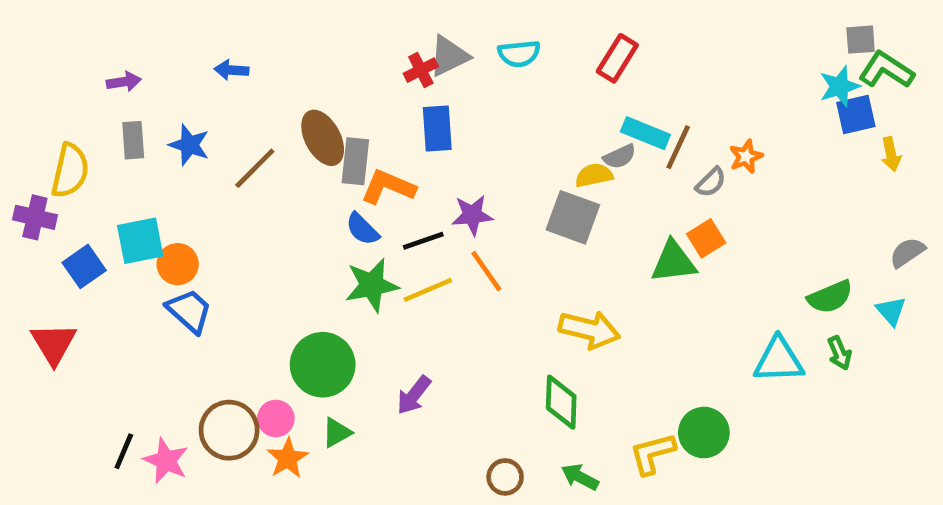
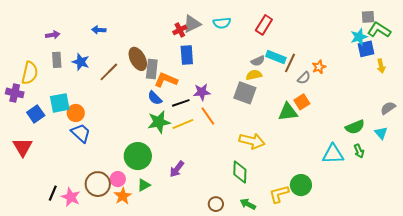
gray semicircle: (620, 157) -> (258, 61), moved

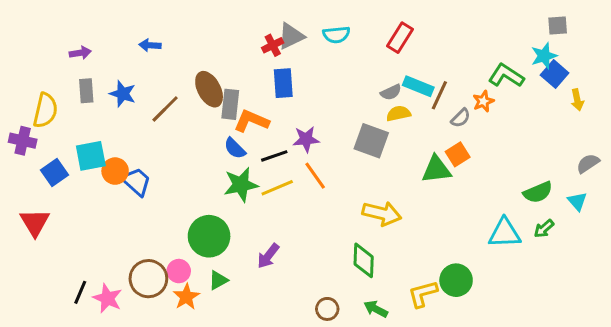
green L-shape: (379, 30) -> (506, 76), moved
blue square: (366, 49) -> (555, 74), turned -36
yellow semicircle: (254, 75) -> (398, 113), moved
blue trapezoid: (81, 133) -> (136, 182), moved
green arrow: (359, 151) -> (544, 229), turned 72

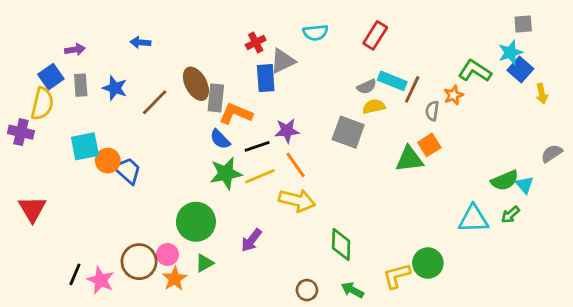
gray triangle: (291, 36) -> (283, 61), moved
gray semicircle: (461, 118) -> (432, 111), turned 144
blue square: (54, 173) -> (51, 77), moved
cyan triangle: (577, 201) -> (525, 185), moved
yellow arrow: (382, 213) -> (297, 200), moved

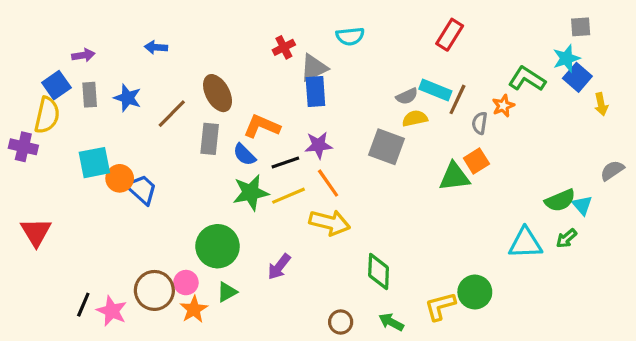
red rectangle: (375, 35) -> (450, 35), moved
blue rectangle: (266, 78) -> (315, 92), moved
gray rectangle: (216, 98) -> (210, 139), moved

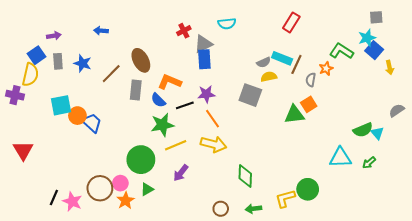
yellow line: (289, 196) -> (176, 145), moved
green arrow: (566, 238) -> (369, 163), moved
green arrow: (391, 322) -> (253, 209), turned -35

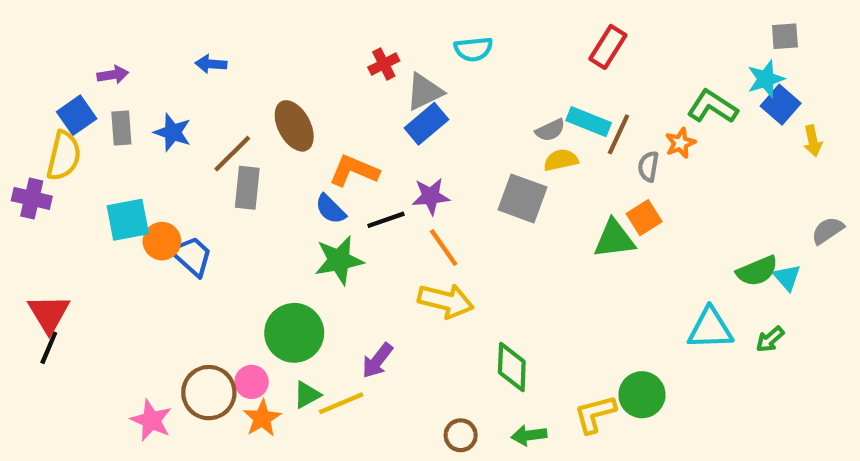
blue rectangle: (204, 59) -> (426, 124), turned 54
gray rectangle: (136, 90) -> (247, 188), moved
yellow line: (176, 145) -> (341, 403), moved
black line: (54, 197) -> (49, 348), moved

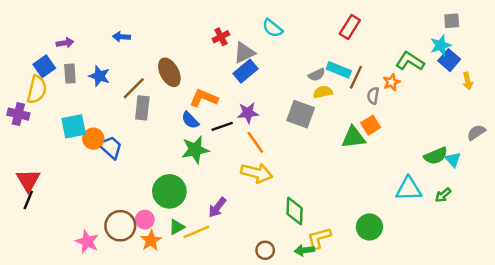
cyan semicircle: (473, 49) -> (272, 28), turned 45
yellow L-shape: (595, 414) -> (319, 238), moved

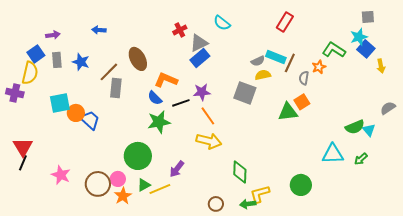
pink star: (87, 242) -> (61, 175), moved

